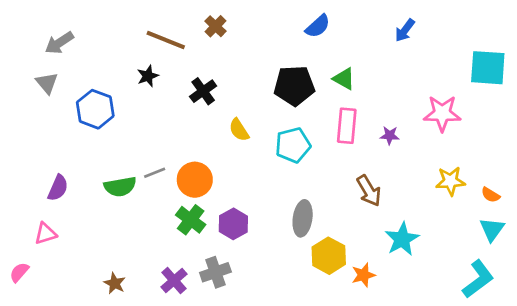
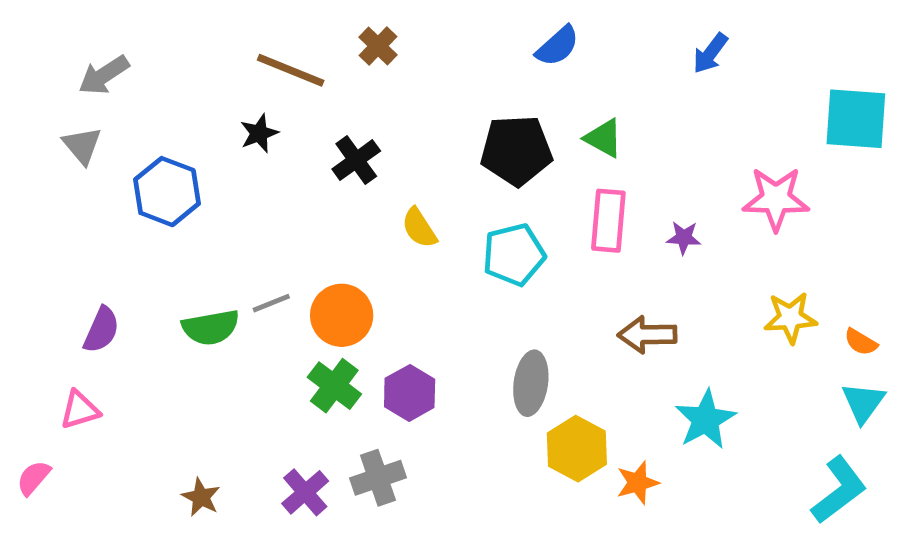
brown arrow: (369, 191) -> (647, 335), turned 120

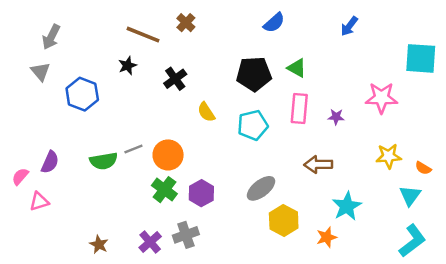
gray arrow: (104, 75) -> (51, 37), turned -30
gray ellipse: (531, 383) -> (261, 188), turned 44
cyan triangle: (863, 403) -> (410, 196), moved
pink semicircle: (34, 478) -> (20, 176), moved
orange star: (638, 483) -> (327, 237), moved

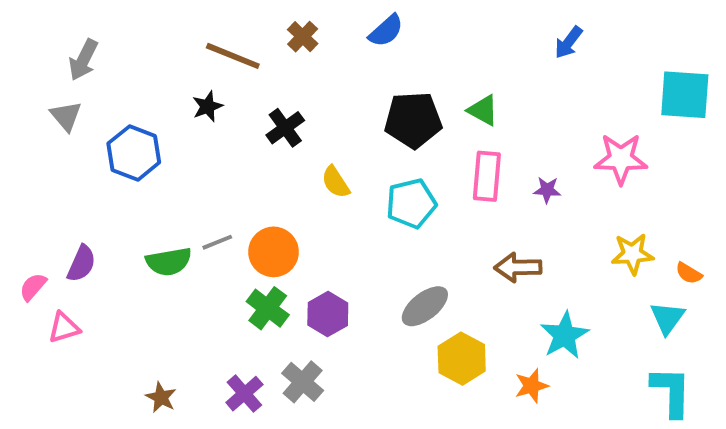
blue semicircle: (274, 23) -> (386, 31), moved
gray cross: (186, 235) -> (303, 382), turned -30
cyan L-shape: (412, 241) -> (671, 392), turned -52

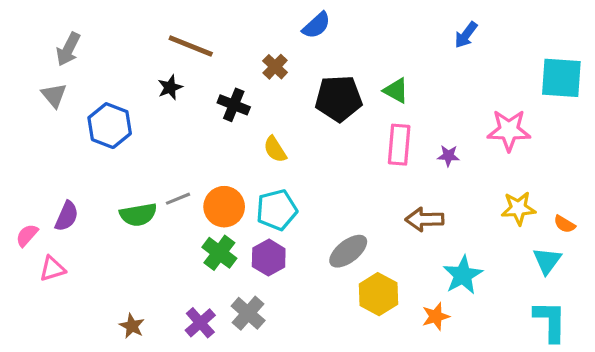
brown cross: (303, 37) -> (275, 67), moved
black cross: (285, 128) -> (234, 105), turned -32
cyan pentagon: (411, 203) -> (277, 210), moved

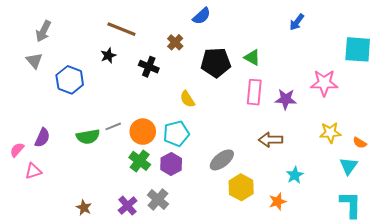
yellow semicircle: (275, 149) -> (187, 99), moved
purple star: (448, 156) -> (286, 99), size x1.5
cyan star: (463, 275) -> (295, 175), size x0.7

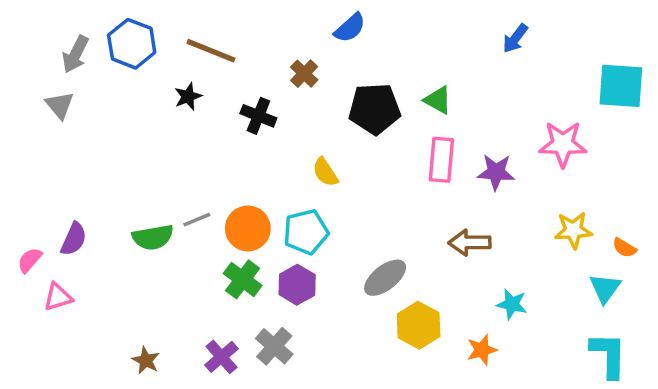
blue hexagon: (70, 80) -> (132, 44), moved
cyan star: (295, 175) -> (512, 304), turned -30

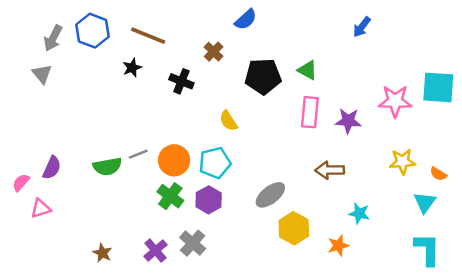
cyan square: (621, 86) -> (438, 87), moved

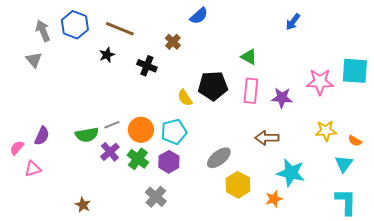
gray arrow: (53, 38) -> (43, 31), turned 130
black pentagon: (263, 76) -> (213, 86), moved
cyan star: (359, 213) -> (291, 173), size x1.6
purple cross: (156, 250) -> (110, 152), moved

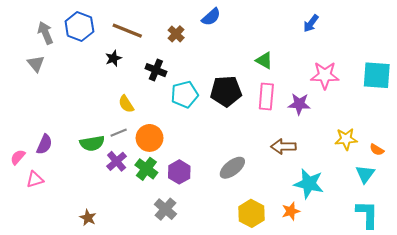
brown cross: (173, 42) -> (176, 34), moved
pink star: (320, 82) -> (325, 75), moved
yellow semicircle: (185, 98) -> (126, 104), moved
cyan pentagon: (174, 132) -> (185, 94), moved
yellow hexagon: (238, 185) -> (251, 213), moved

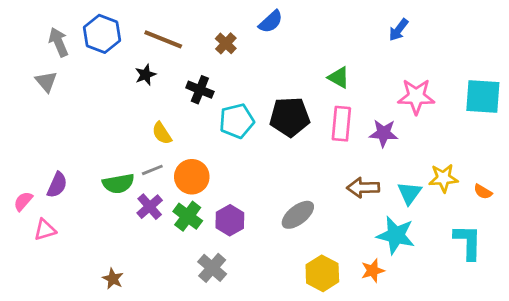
cyan triangle: (365, 174) -> (409, 193), moved
cyan L-shape: (367, 214) -> (468, 242), moved

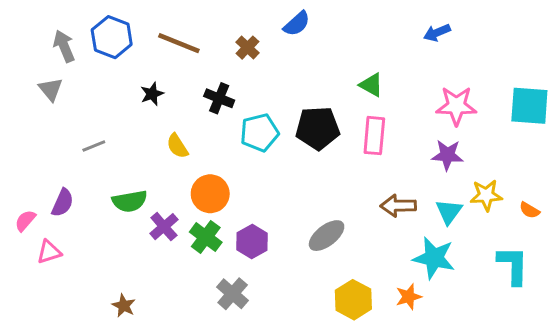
blue arrow: (399, 30) -> (437, 33), turned 30
black star: (146, 75) -> (152, 94), moved
purple star: (384, 133) -> (447, 155), moved
gray line: (152, 170) -> (94, 146), moved

